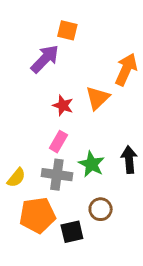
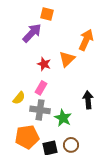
green star: (91, 164) -> (63, 118), moved
yellow semicircle: (16, 178) -> (19, 98), moved
brown circle: (101, 209) -> (71, 145), moved

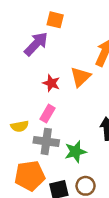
yellow semicircle: (19, 98) -> (20, 126), turned 40
green star: (63, 118) -> (75, 152), turned 30

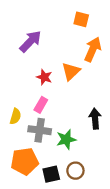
orange square: (55, 20) -> (81, 19), moved
yellow semicircle: (20, 126) -> (15, 116), turned -63

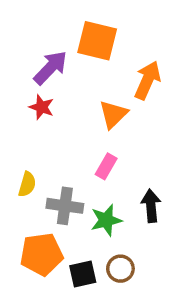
orange square: (81, 19) -> (97, 41), moved, size x1.6
red star: (44, 77) -> (42, 107), moved
pink rectangle: (41, 105) -> (106, 166), moved
black arrow: (95, 119) -> (151, 206), moved

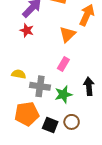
yellow semicircle: (27, 184) -> (19, 74), turned -96
black square: (83, 274) -> (50, 125), turned 35

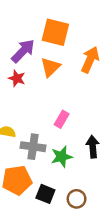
orange triangle: (67, 34) -> (50, 67), moved
brown circle: (72, 122) -> (77, 199), moved

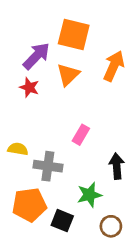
green star: (62, 157) -> (89, 195), moved
brown circle: (77, 199) -> (111, 226), moved

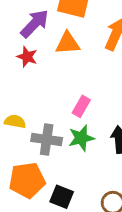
orange triangle: (68, 75) -> (68, 43), turned 40
green star: (89, 195) -> (81, 138), moved

